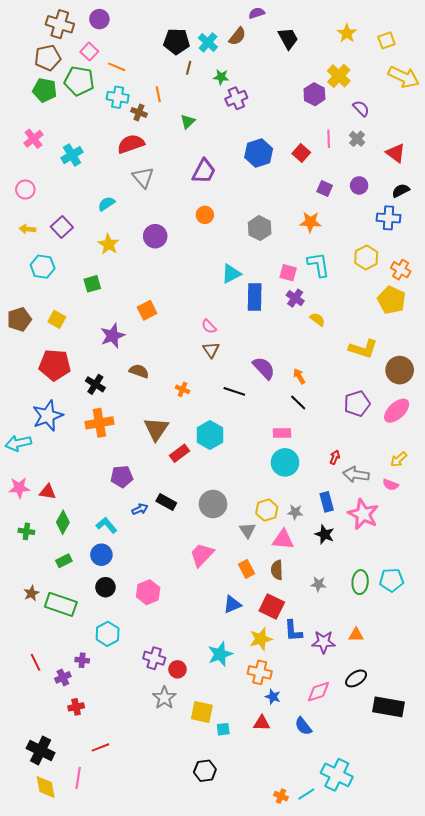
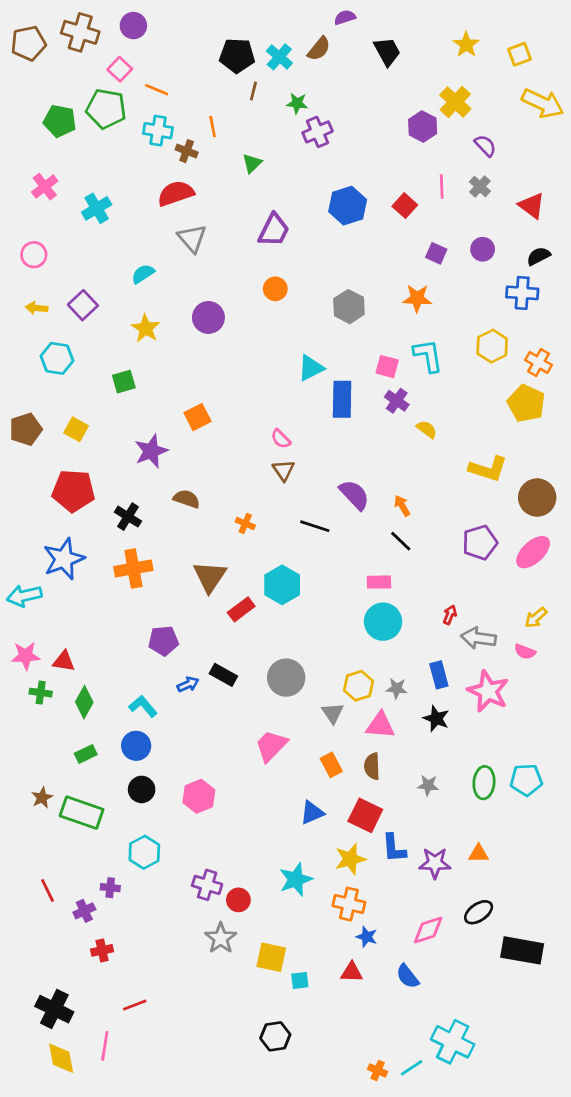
brown pentagon: (48, 58) -> (28, 43), moved
green cross: (26, 531) -> (41, 693), moved

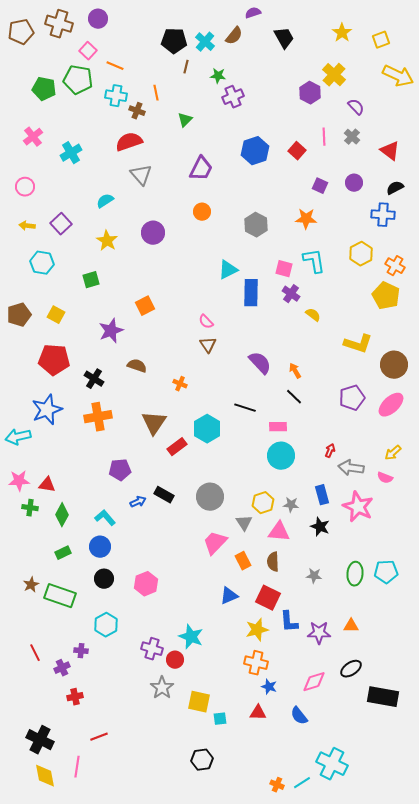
black line: (315, 526) -> (245, 408), moved
pink trapezoid: (271, 746) -> (215, 543), moved
cyan star: (296, 879) -> (191, 637), moved, turned -30

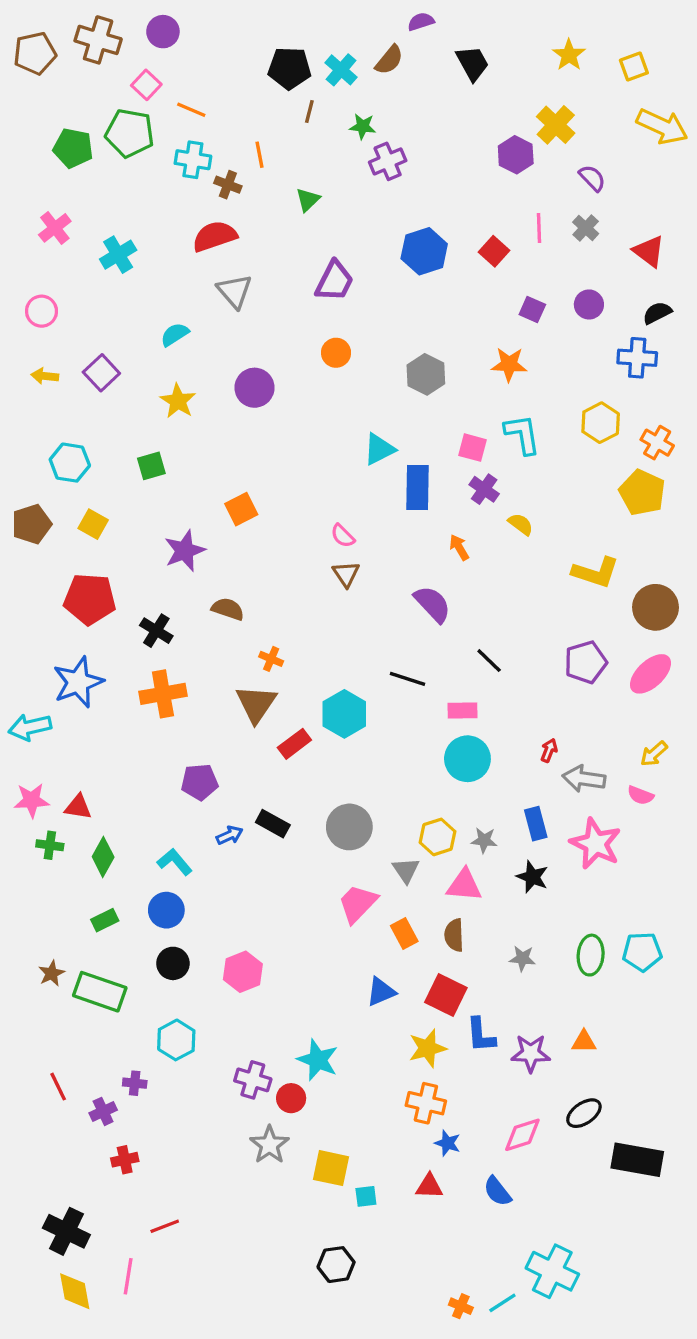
cyan hexagon: (42, 263) -> (70, 463), moved
orange arrow: (295, 371) -> (459, 547), moved
orange cross: (180, 384) -> (271, 659), moved

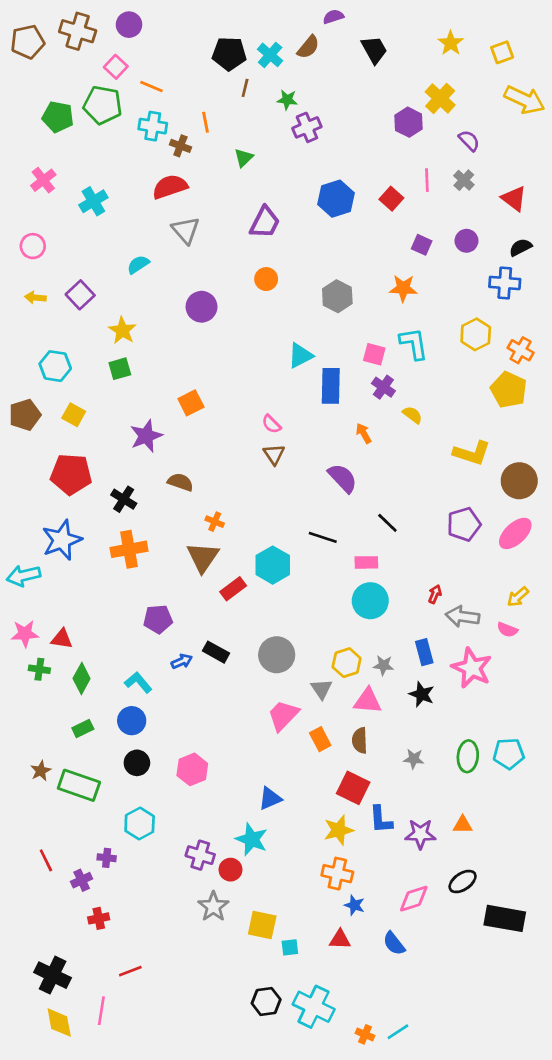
yellow star: (178, 401) -> (122, 330), moved
blue triangle: (381, 992) -> (270, 798), moved
cyan cross: (552, 1271) -> (314, 1007), moved

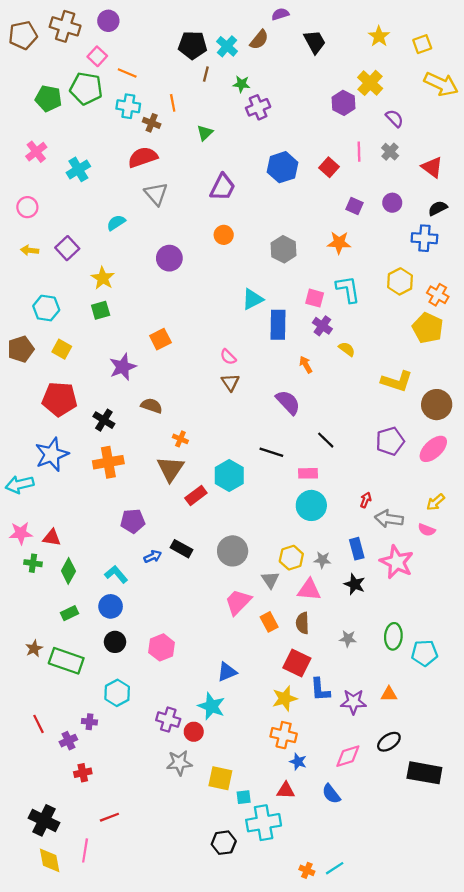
cyan pentagon: (509, 754) -> (424, 653), moved
gray star: (213, 907) -> (179, 763), turned 30
cyan cross: (314, 1007) -> (264, 823), moved, turned -36

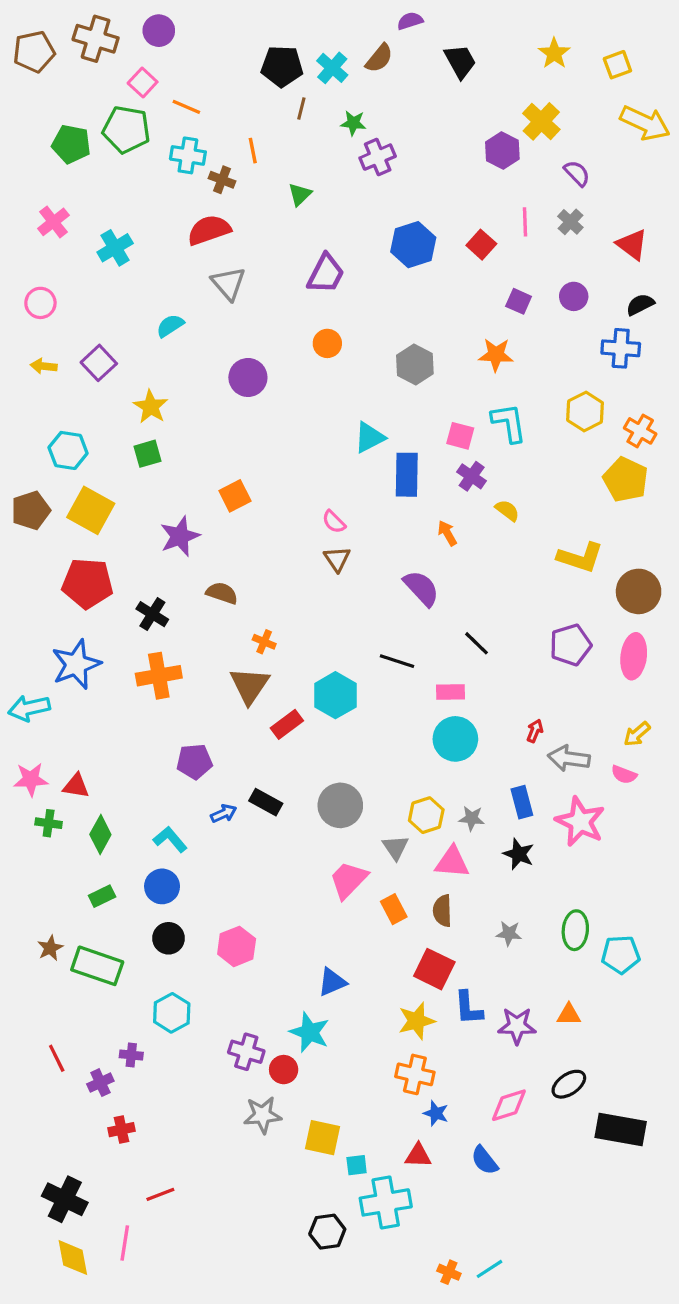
yellow square: (62, 349) -> (91, 510), size x1.6
pink ellipse: (433, 449) -> (634, 656), turned -40

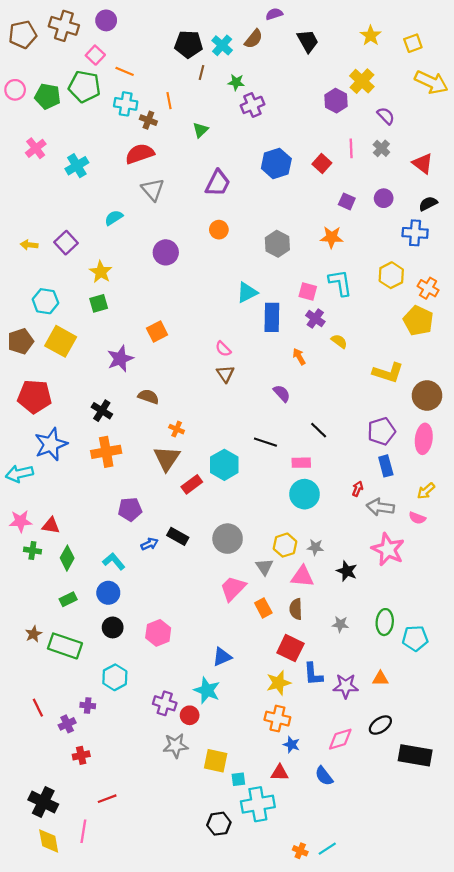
pink circle: (40, 303) -> (15, 90), moved
red pentagon: (87, 583) -> (35, 397), moved
purple semicircle: (421, 588) -> (282, 393), size x0.7
blue rectangle: (522, 802) -> (386, 466), moved

